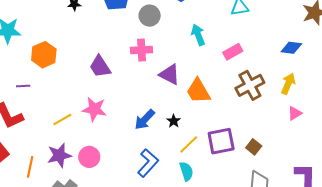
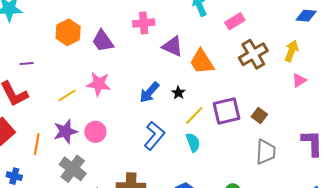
blue diamond: (291, 48) -> (306, 16), moved
orange hexagon: (44, 55) -> (68, 32), moved

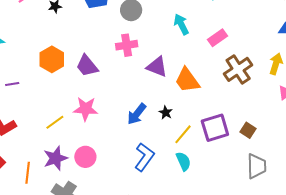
purple line: (27, 64) -> (12, 84), moved

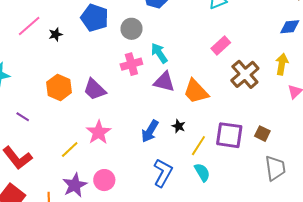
cyan arrow: (181, 24) -> (159, 53), moved
purple line: (12, 84) -> (23, 117), turned 48
pink star: (86, 109) -> (99, 132), turned -30
purple square: (215, 128) -> (229, 135), turned 32

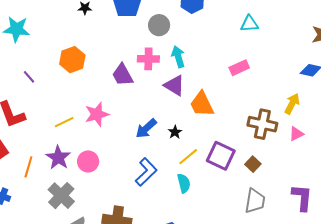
brown cross: (245, 74) -> (262, 124), moved, turned 36
purple trapezoid: (95, 89) -> (123, 75), moved
purple star: (75, 185) -> (58, 158), turned -30

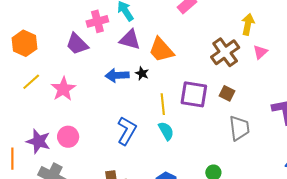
yellow line: (64, 122) -> (31, 82), moved
brown cross: (262, 124) -> (225, 52), turned -32
blue arrow: (146, 128) -> (117, 75), moved, turned 55
black star: (175, 132) -> (142, 73), moved
yellow line: (188, 157) -> (163, 104), turned -40

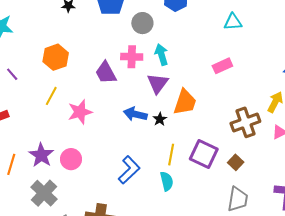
purple triangle: (130, 40) -> (158, 83), turned 35
orange trapezoid: (161, 50) -> (185, 102), turned -136
yellow line: (31, 82) -> (51, 96), turned -36

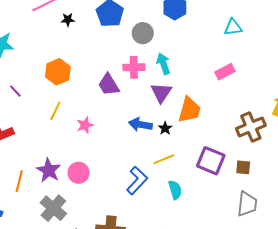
pink star: (80, 112) -> (85, 125), size x0.7
yellow line: (171, 155) -> (164, 159), moved, turned 60
brown square: (236, 162) -> (243, 167), turned -35

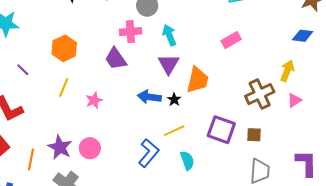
pink cross: (134, 67) -> (130, 32), moved

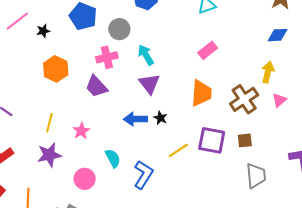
orange hexagon: (64, 48) -> (56, 69), moved
orange trapezoid: (197, 80) -> (201, 93), moved
yellow line: (174, 131) -> (178, 150), moved
purple star: (60, 147) -> (49, 155), moved, turned -30
cyan semicircle: (187, 161) -> (113, 158), moved

